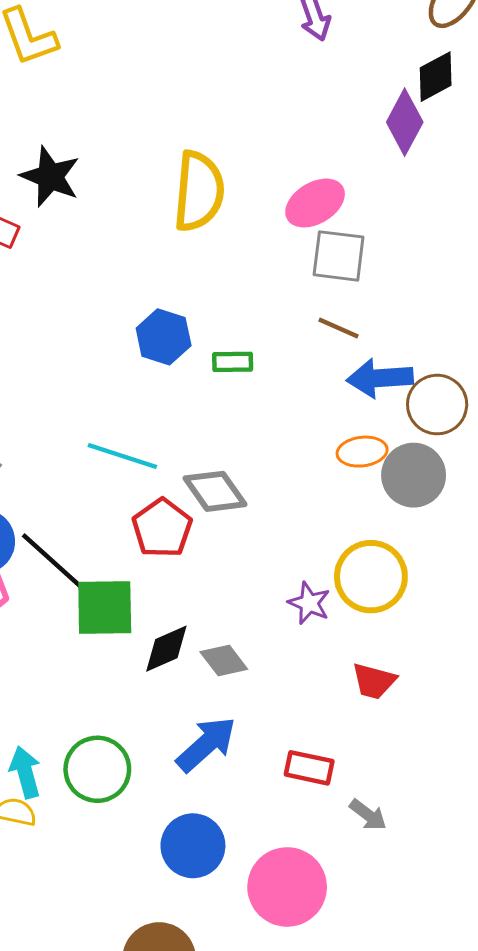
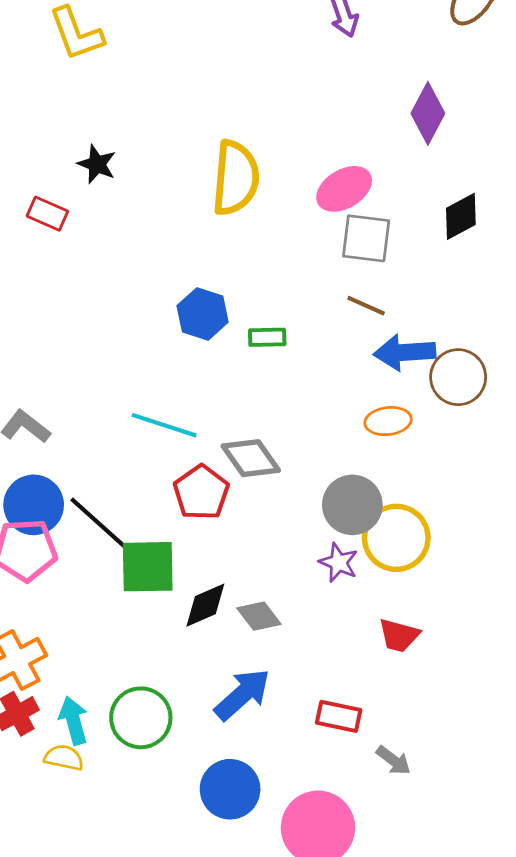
black diamond: (436, 77) -> (461, 216), moved
black star: (50, 177) -> (97, 164), size x0.7
gray circle: (414, 475) -> (352, 505), moved

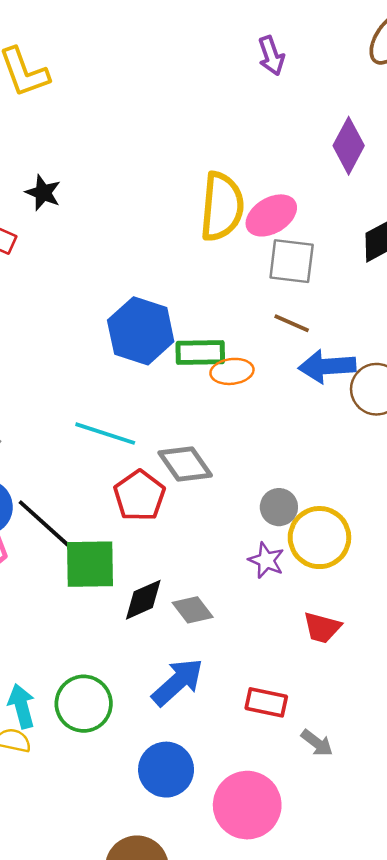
yellow semicircle: (236, 178) -> (222, 207), moved
blue hexagon: (203, 314) -> (141, 331), size x1.4
green rectangle: (267, 337) -> (200, 352), size x1.4
orange ellipse: (388, 421) -> (232, 371), moved
gray circle: (352, 505) -> (279, 507), size x0.7

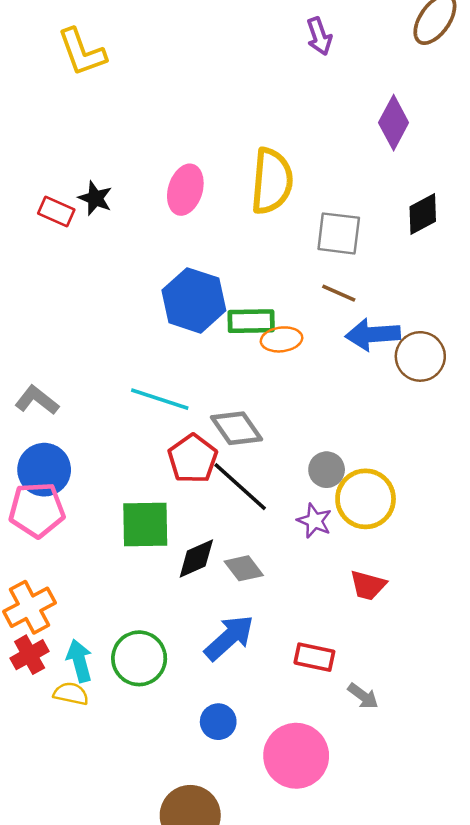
black star: (43, 193) -> (95, 198), moved
pink ellipse: (271, 215) -> (185, 190), moved, turned -42
black line: (46, 525) -> (240, 487), moved
blue circle: (166, 770) -> (218, 722), size x0.7

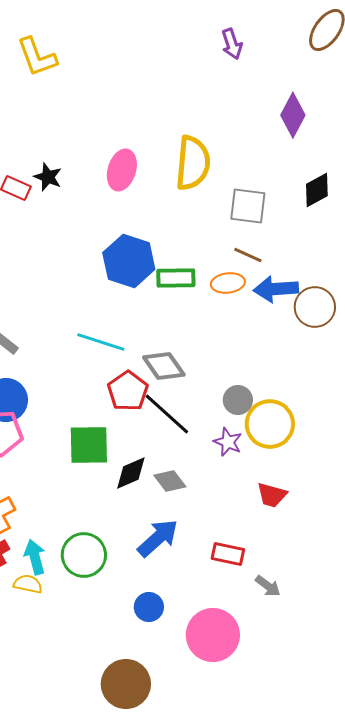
orange ellipse: (282, 339) -> (228, 283), moved

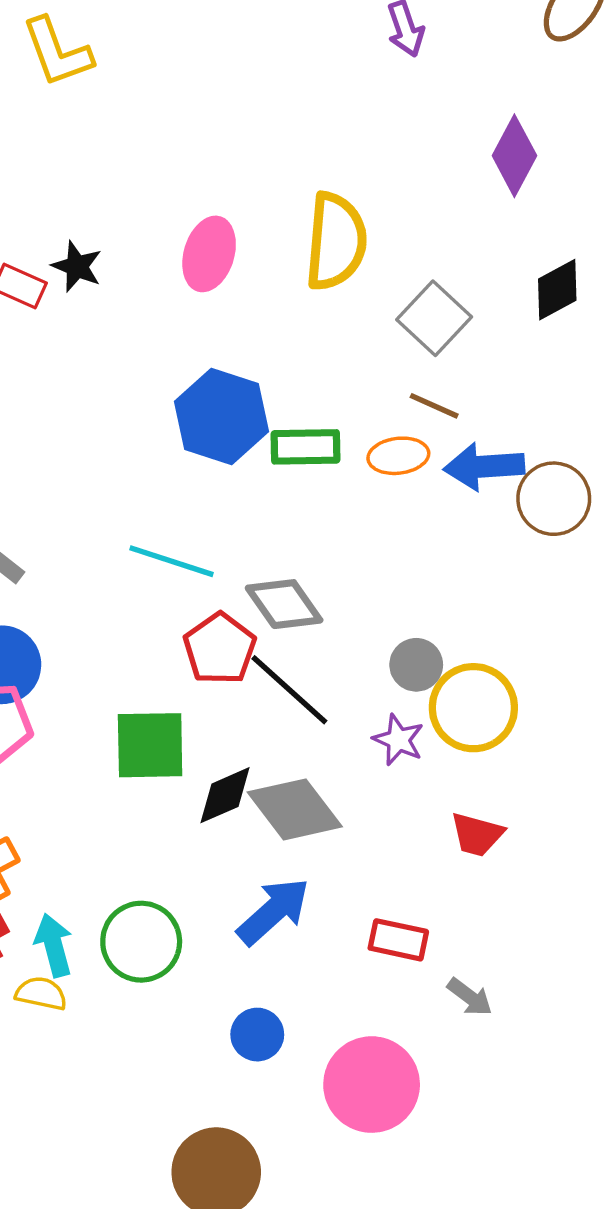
gray square: (248, 206) -> (434, 318), turned 36
gray diamond: (170, 481) -> (295, 809), size x1.6

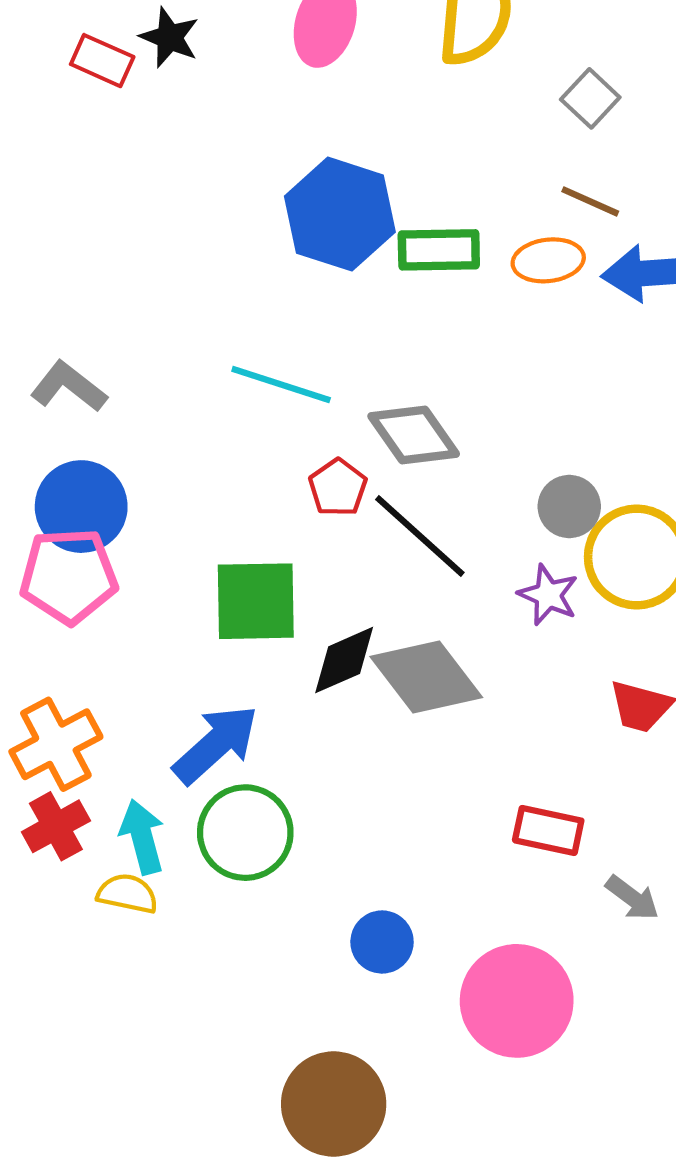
gray square: (434, 318) -> (590, 98), size x0.7
red pentagon: (220, 649) -> (338, 488), size x0.7
blue arrow: (273, 911) -> (216, 744), moved

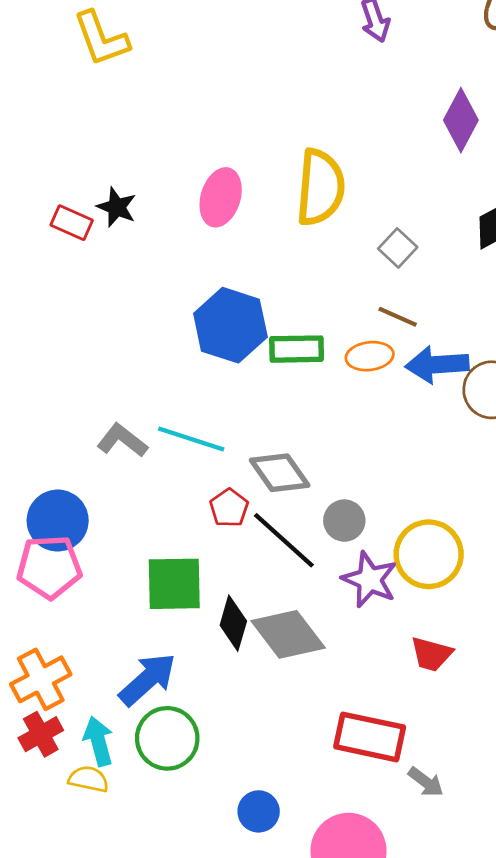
gray L-shape: (69, 387) -> (122, 440), moved
gray circle: (569, 507) -> (344, 521), moved
purple star: (548, 595) -> (370, 580), size x1.4
black diamond: (344, 660) -> (233, 623), turned -50
red rectangle: (548, 830) -> (370, 737), size x1.5

